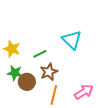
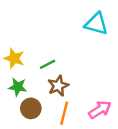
cyan triangle: (72, 40) -> (96, 24), moved, turned -30
brown circle: (27, 82) -> (31, 108), moved

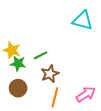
green star: (18, 87) -> (18, 64), moved
brown circle: (31, 108) -> (18, 88), moved

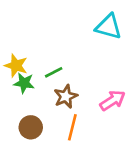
brown circle: (18, 88) -> (31, 127), moved
pink arrow: (86, 94) -> (113, 100), moved

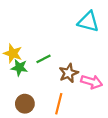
brown star: (66, 96) -> (69, 73), moved
pink arrow: (113, 100) -> (92, 82), turned 50

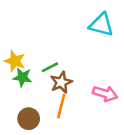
brown star: (69, 73) -> (61, 82), moved
orange line: (59, 104) -> (61, 106), moved

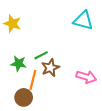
yellow star: (15, 61) -> (12, 24), moved
orange line: (61, 106) -> (33, 80), moved

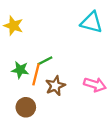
brown star: (50, 68) -> (55, 86), moved
orange line: (33, 80) -> (36, 74), moved

